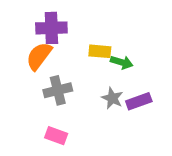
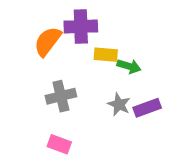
purple cross: (51, 28) -> (81, 26), moved
orange semicircle: (39, 56) -> (48, 41), moved

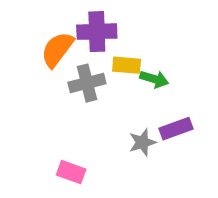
gray cross: (61, 96) -> (87, 83), moved
gray star: (119, 104) -> (142, 142), moved, turned 30

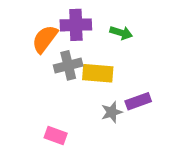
yellow rectangle: (127, 65) -> (98, 73), moved, size x1.4
green arrow: (154, 79) -> (121, 33), moved

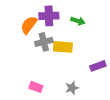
purple rectangle: (138, 101) -> (98, 66), moved
gray star: (112, 112) -> (72, 88), moved

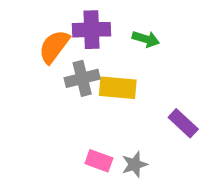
purple rectangle: (98, 66) -> (183, 123), turned 63
pink rectangle: (36, 87) -> (99, 161), moved

